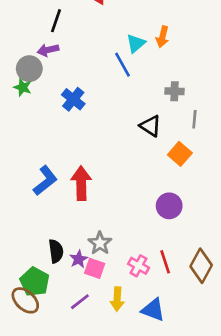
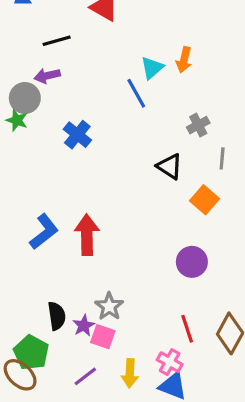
black line: (56, 21) -> (57, 41), turned 55
gray cross: (174, 91) -> (198, 125), turned -30
pink cross: (139, 266) -> (170, 362), moved

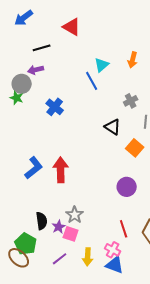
orange arrow: (184, 60) -> (133, 60), moved

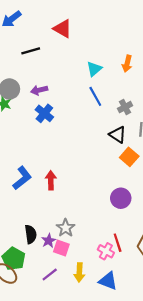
purple arrow: (36, 70) -> (39, 90), moved
blue line: (92, 81) -> (95, 96), moved
black triangle: (113, 127) -> (118, 135), moved
red arrow: (61, 170) -> (51, 180), size x0.7
pink cross: (113, 250) -> (106, 251), moved

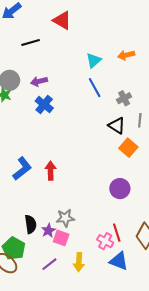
orange arrow: (127, 64) -> (126, 55), turned 63
gray star: (66, 228) -> (65, 218), turned 30
blue triangle: (108, 281) -> (119, 261), moved

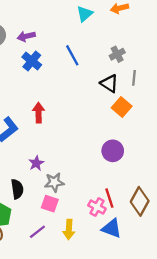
blue line: (95, 88) -> (72, 55), moved
red arrow: (51, 171) -> (39, 113), moved
purple star: (48, 231) -> (36, 163), moved

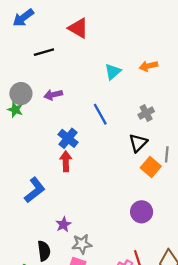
blue cross: (32, 61) -> (68, 138), moved
gray line: (134, 78) -> (167, 154), moved
black triangle: (109, 83) -> (138, 143), turned 42
red arrow: (39, 113) -> (66, 161), moved

